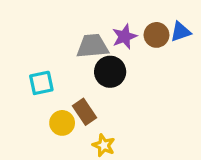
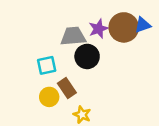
brown circle: (156, 35) -> (124, 27), size x1.5
cyan square: (41, 83) -> (47, 65), moved

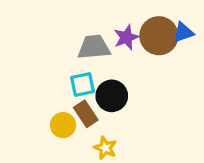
black circle: (87, 56) -> (112, 96), moved
cyan square: (47, 65) -> (82, 84), moved

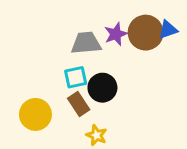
yellow circle: (63, 125) -> (35, 114), moved, size x1.4

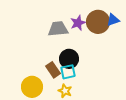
cyan square: (76, 77) -> (68, 72), moved
yellow circle: (35, 114) -> (32, 87), moved

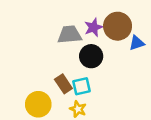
blue triangle: (113, 20) -> (137, 43), moved
black circle: (69, 59) -> (91, 56), moved

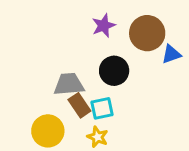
purple star: (94, 27) -> (104, 26), moved
gray trapezoid: (69, 35) -> (69, 84), moved

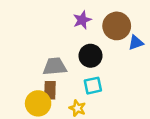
brown rectangle: (79, 105) -> (50, 90), moved, turned 36
cyan square: (102, 108) -> (93, 86), moved

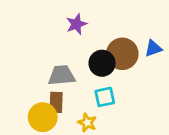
purple star: (82, 20) -> (76, 24), moved
brown circle: (117, 26) -> (122, 54), moved

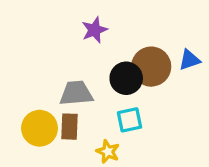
yellow circle: (43, 117) -> (40, 128), moved

